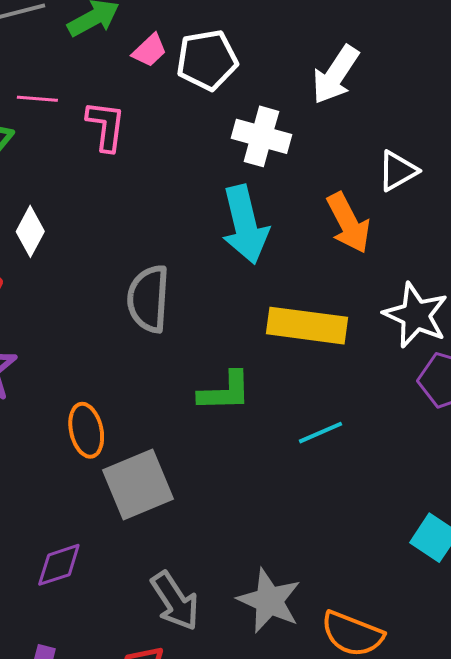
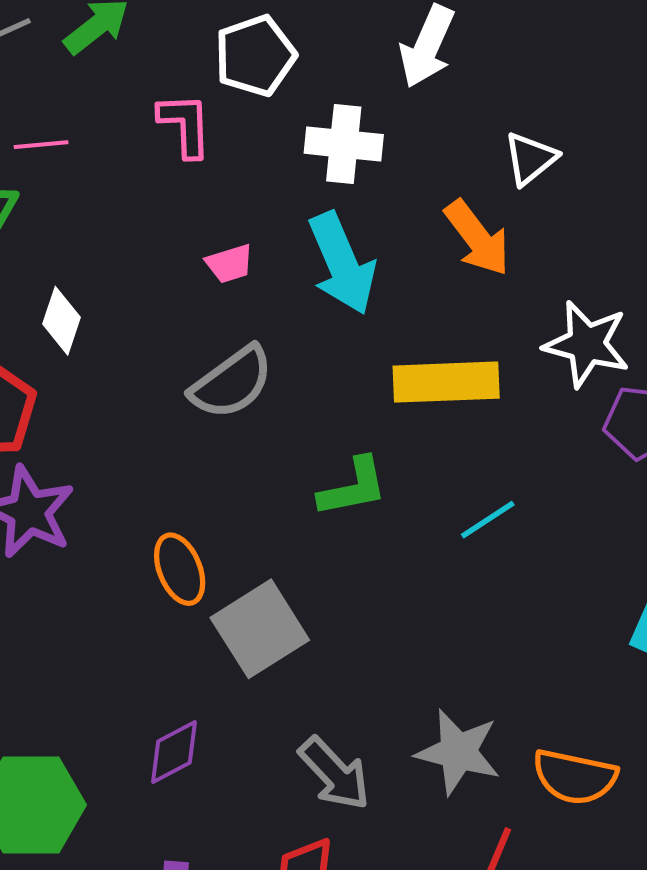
pink trapezoid: (150, 50) -> (230, 264), moved, turned 36
pink L-shape: (106, 126) -> (185, 125), moved
gray semicircle: (148, 299) -> (232, 383), turned -120

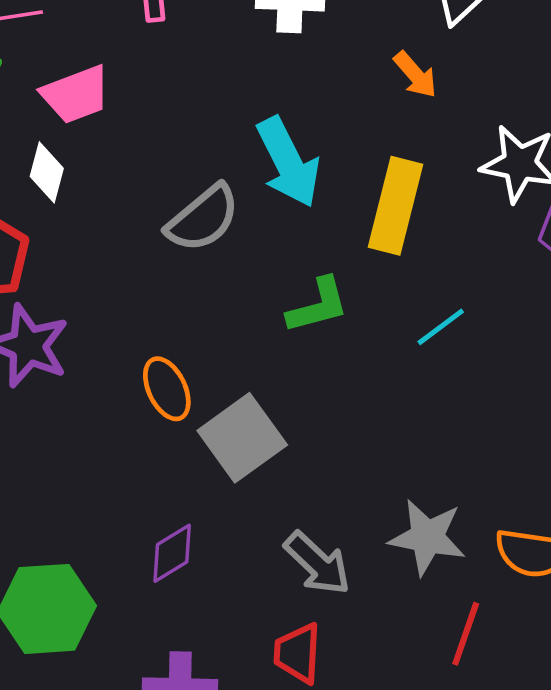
orange arrow: (477, 238) -> (415, 75), size x0.7
cyan arrow: (342, 263) -> (288, 162), moved
pink trapezoid: (230, 264) -> (76, 94), moved, size x1.6
yellow rectangle: (446, 382) -> (395, 206), turned -70

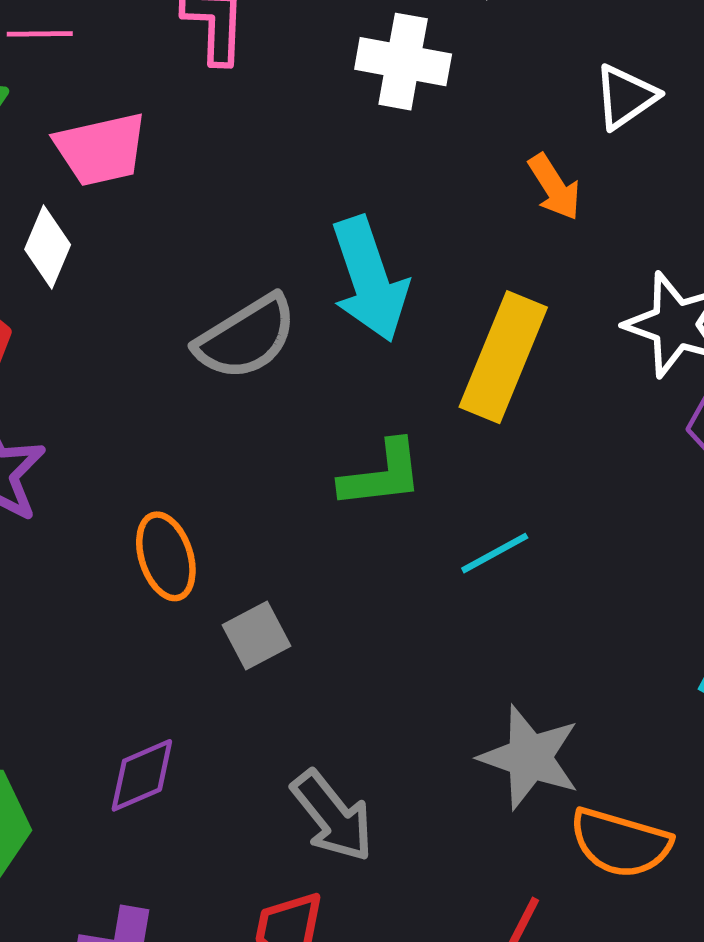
cyan line: (441, 327) -> (495, 553), moved
gray square: (242, 438) -> (256, 636), size x0.6
gray star: (427, 537) -> (530, 757), moved

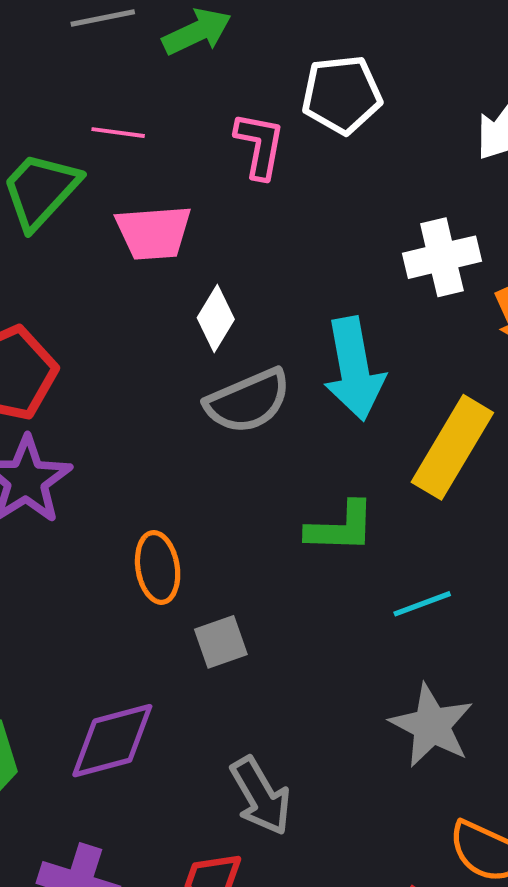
white cross: (403, 62) -> (442, 257), moved, turned -32
white diamond: (48, 247) -> (216, 319), moved
gray star: (530, 757) -> (432, 726), moved
purple diamond: (142, 775) -> (112, 741), size x1.4

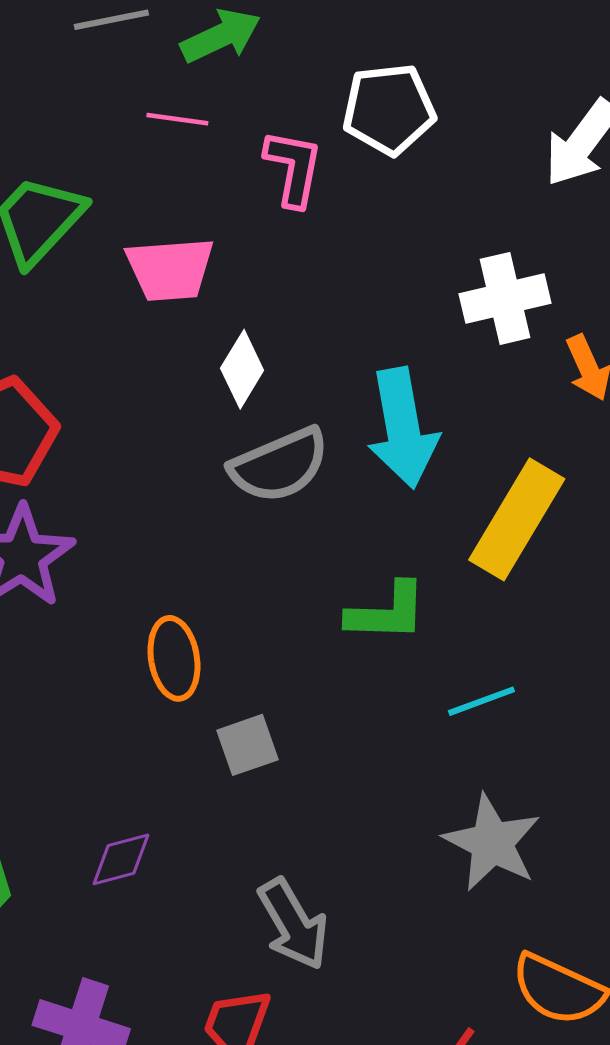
pink line: (118, 133) -> (177, 119), moved
purple diamond: (112, 741) -> (121, 859), size x0.6

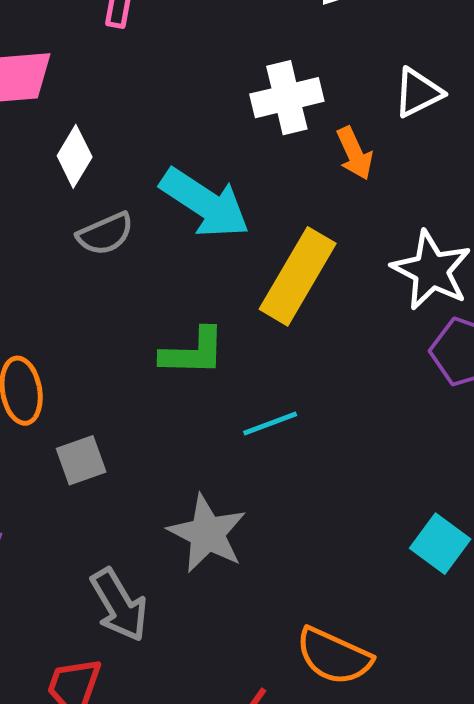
cyan arrow: (403, 428) -> (205, 203), turned -46
gray semicircle: (279, 465) -> (105, 234), size x0.7
gray star: (492, 843) -> (207, 534), moved

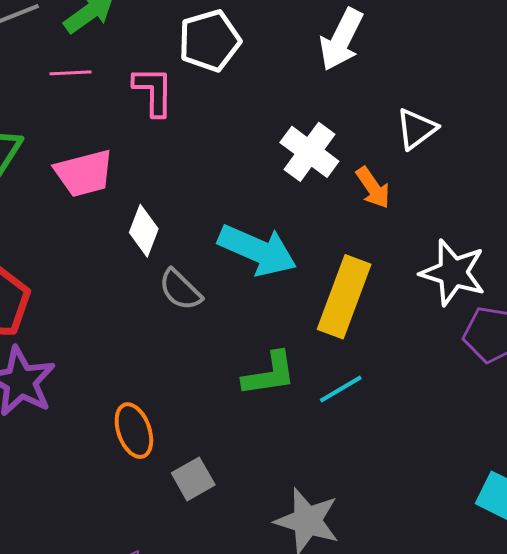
white cross: (287, 98) -> (309, 152), turned -30
gray semicircle: (105, 234) -> (180, 290), turned 78
cyan line: (270, 424) -> (341, 389), moved

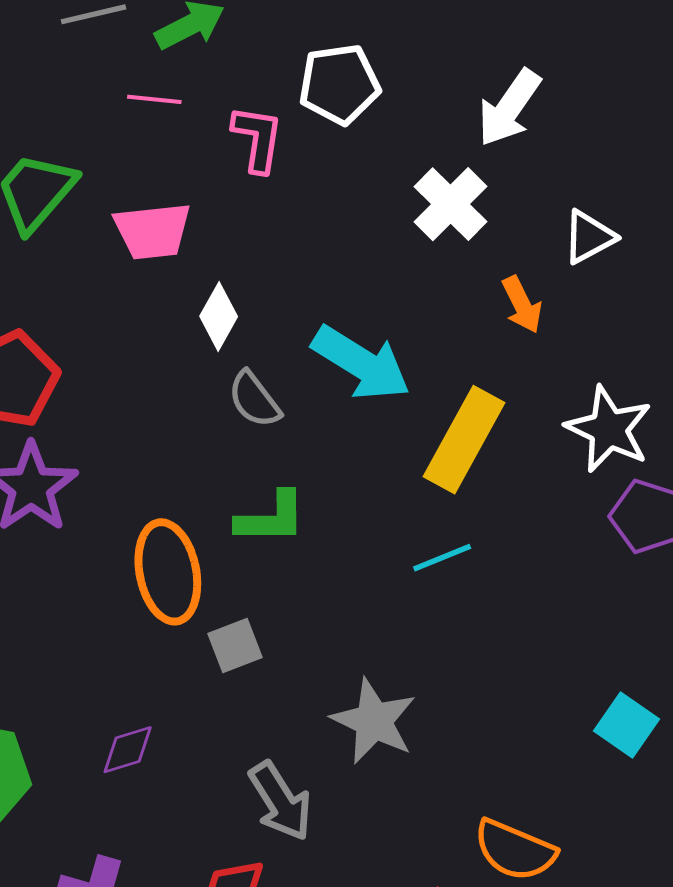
white cross: (309, 152) -> (450, 204), moved
green L-shape: (269, 374) -> (271, 518), moved
orange ellipse: (134, 431) -> (168, 572), size x1.4

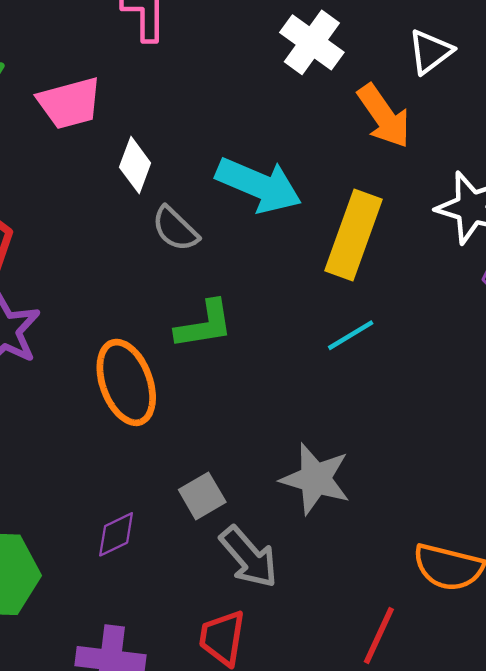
orange arrow: (522, 305) -> (384, 116), size x1.4
gray square: (235, 645) -> (202, 496), moved

